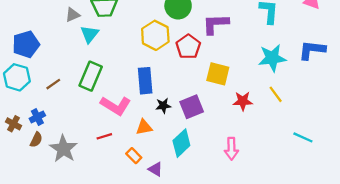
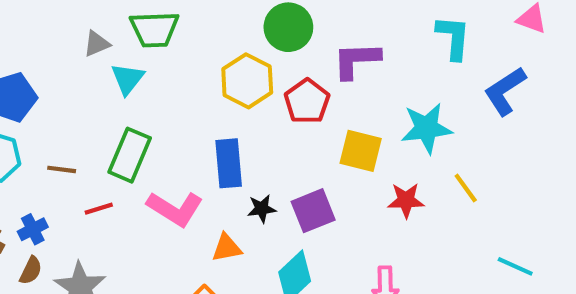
blue L-shape: (312, 50) -> (505, 91), moved, turned -40
cyan star: (272, 58) -> (427, 128), moved
brown line: (53, 84) -> (62, 169), turned 42
red line: (104, 136) -> (99, 209), moved

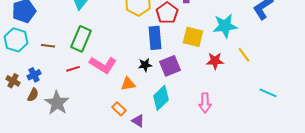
blue rectangle: (229, 163) -> (155, 38), moved
red line: (99, 209) -> (73, 69), moved

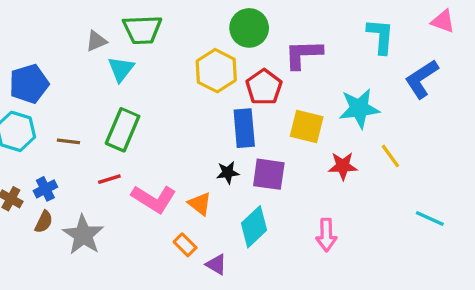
pink L-shape: (103, 65) -> (154, 199), moved
purple square: (170, 66) -> (269, 174), turned 30
orange triangle: (128, 84) -> (200, 204), turned 49

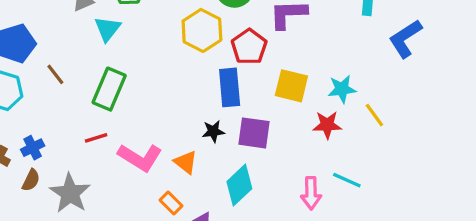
cyan star: (359, 108) -> (342, 89), moved, size x0.7
brown line: (68, 141) -> (55, 74), moved, turned 45
cyan line: (430, 219) -> (347, 180), moved

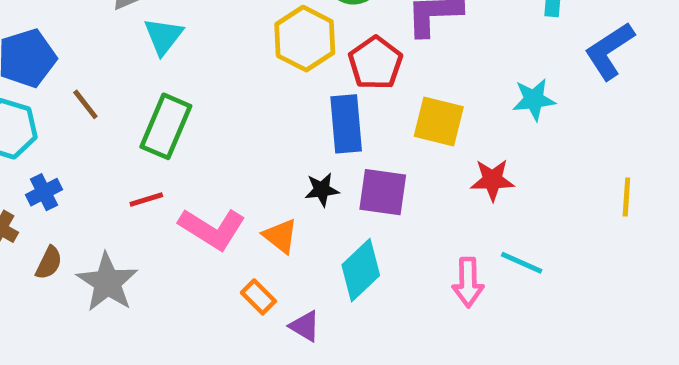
cyan star: (342, 89) -> (534, 100), moved
yellow line: (374, 115) -> (626, 197), moved, turned 40
blue cross: (33, 148) -> (44, 192), moved

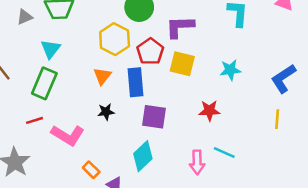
cyan triangle: (163, 36) -> (51, 49), moved
blue L-shape: (609, 51) -> (283, 79), moved
yellow square: (439, 121) -> (182, 64), moved
black star: (322, 190) -> (106, 112), moved
orange triangle: (280, 236) -> (102, 76), moved, turned 30

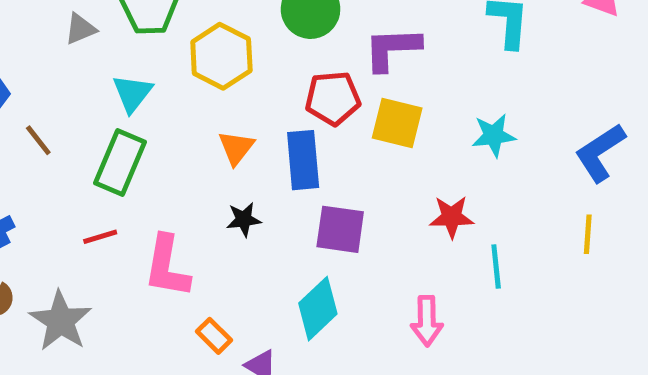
yellow hexagon: (115, 39) -> (221, 56), moved
red pentagon: (150, 51) -> (333, 98), turned 30
pink L-shape: (68, 135) -> (167, 266), turned 68
cyan line: (224, 152) -> (496, 266), moved, turned 60

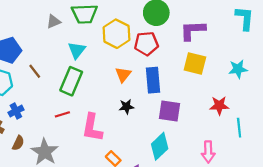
red pentagon: (333, 98) -> (146, 44), moved

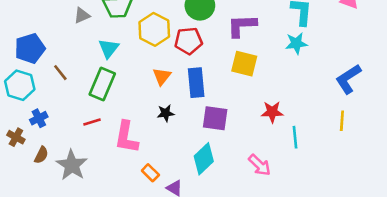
cyan star: (238, 69) -> (296, 43), moved
pink arrow: (208, 152) -> (260, 165), turned -45

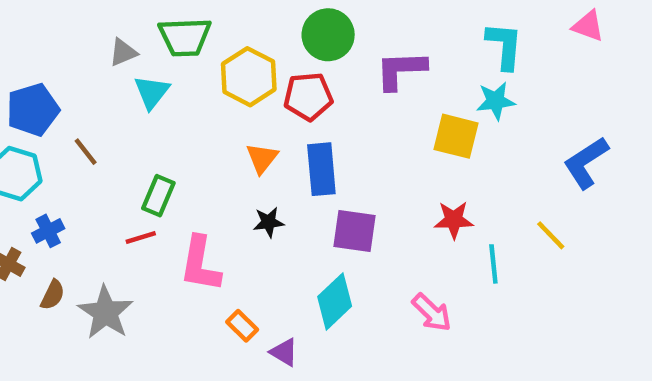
cyan triangle: (109, 48) -> (152, 92), moved
yellow square: (244, 64) -> (456, 136), moved
green rectangle: (102, 84) -> (158, 196), moved, size x0.7
yellow line: (342, 121) -> (551, 235), moved, turned -48

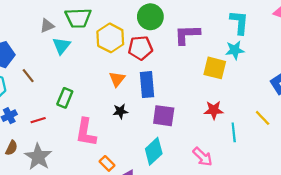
red line: (141, 238) -> (38, 120), moved

